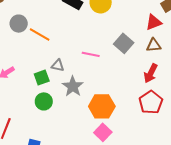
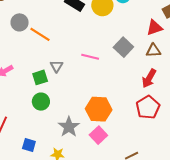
gray triangle: (58, 65) -> (57, 66), turned 48
gray star: (73, 86) -> (69, 127), moved

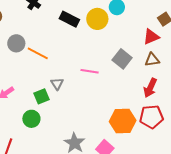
green circle: (41, 102) -> (31, 119), moved
red pentagon: (148, 107) -> (151, 117), turned 30
orange hexagon: (99, 109) -> (123, 121), moved

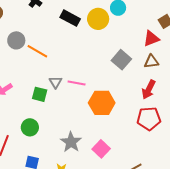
pink line: (90, 71) -> (77, 83), moved
green square: (42, 96) -> (40, 94), turned 35
green circle: (31, 119) -> (30, 127), moved
orange hexagon: (123, 121) -> (102, 103), moved

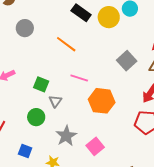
orange line: (37, 51) -> (66, 44), moved
gray triangle: (56, 82) -> (55, 101), moved
green circle: (30, 127) -> (36, 117), moved

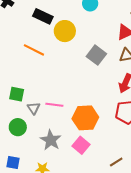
yellow circle: (109, 17) -> (65, 31), moved
pink line: (79, 78) -> (54, 105), moved
orange hexagon: (102, 101) -> (85, 118), moved

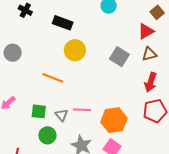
yellow circle: (65, 31) -> (75, 50), moved
orange line: (34, 50) -> (53, 78), moved
green square: (17, 94) -> (39, 111), moved

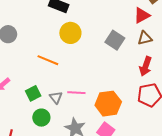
green square: (39, 111) -> (33, 93), turned -35

